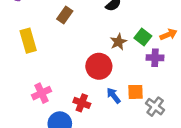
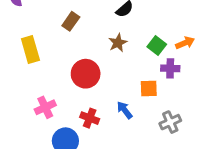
brown star: (118, 42) -> (118, 43), moved
red circle: (99, 66) -> (86, 74), moved
orange square: (135, 92) -> (149, 88), moved
gray cross: (155, 107) -> (170, 122), turned 30

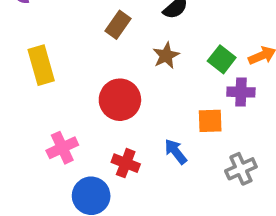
brown rectangle: (71, 21) -> (118, 25), moved

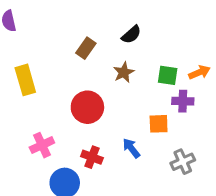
green square: (222, 59) -> (168, 75), turned -30

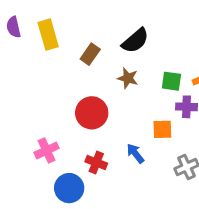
black semicircle: (131, 35) -> (135, 41), size x1.4
brown star: (124, 72) -> (128, 78), turned -30
yellow rectangle: (25, 80) -> (48, 35), moved

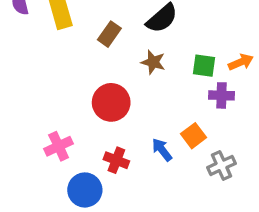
orange square: (162, 129) -> (193, 136), moved, turned -35

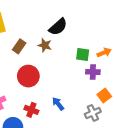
brown rectangle: (109, 34) -> (19, 46), moved
brown star: (153, 62) -> (45, 45), moved
orange square: (193, 136) -> (104, 96), moved

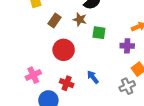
green square: (83, 55) -> (99, 33), moved

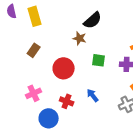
brown rectangle: (54, 21) -> (34, 50), moved
green square: (99, 33) -> (99, 60), moved

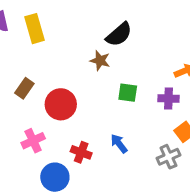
brown rectangle: (34, 50) -> (24, 88), moved
red circle: (64, 68) -> (61, 104), moved

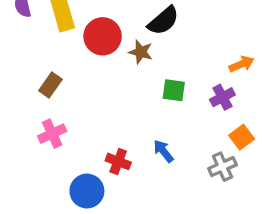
purple cross: (168, 98) -> (222, 97), turned -30
red circle: (61, 104) -> (103, 36), moved
pink cross: (33, 141) -> (52, 134), moved

